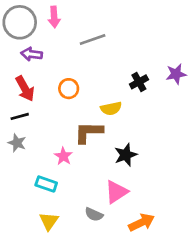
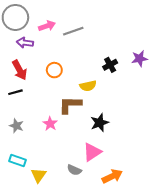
pink arrow: (54, 17) -> (47, 26), moved, turned -105
gray star: (17, 143) -> (16, 126), moved
cyan rectangle: (46, 184) -> (18, 161), moved

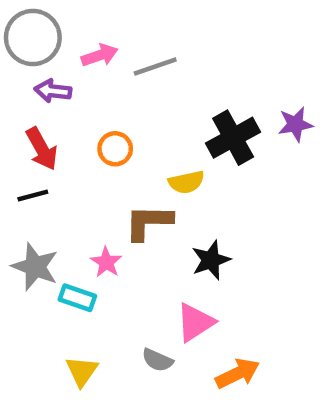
black cross: (110, 65) -> (233, 138), size x1.6
gray star: (16, 126) -> (35, 267), size x1.5
cyan rectangle: (18, 161) -> (77, 298), moved

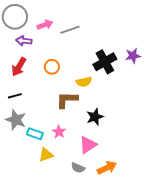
red arrow: (42, 149) -> (19, 67), turned 60
black line: (33, 195) -> (15, 96), moved
pink star: (106, 262) -> (59, 132), moved
gray semicircle: (157, 360) -> (78, 168), moved
yellow triangle: (82, 371) -> (46, 155), moved, turned 35

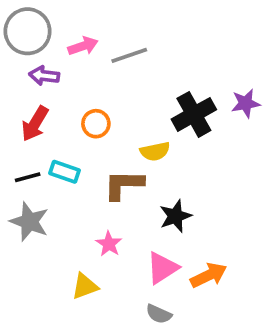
cyan rectangle: (35, 134) -> (64, 172), moved
gray semicircle: (78, 168) -> (159, 314), moved
orange arrow: (107, 168) -> (209, 275), moved

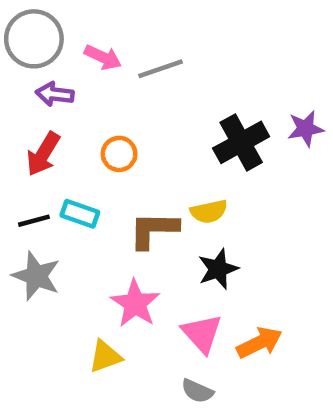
pink arrow: (83, 46) -> (103, 57), turned 44
yellow semicircle: (155, 151) -> (209, 211), moved
pink star: (109, 244) -> (135, 304), size x1.5
pink triangle: (162, 268) -> (202, 333), turned -39

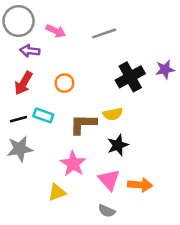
gray line: (160, 69) -> (104, 33), moved
gray star: (36, 276) -> (20, 149), turned -30
orange arrow: (259, 343) -> (140, 185), turned 30

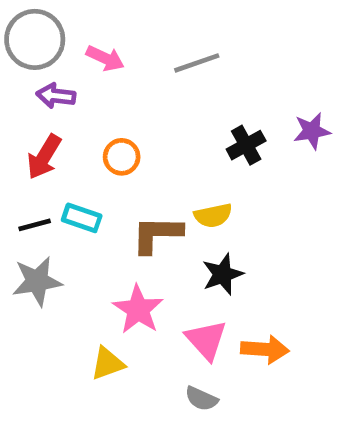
black cross: (130, 77) -> (246, 145), size x0.7

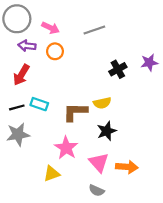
orange circle: (122, 157) -> (55, 51), moved

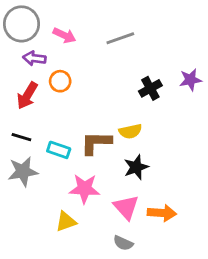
orange circle: (55, 51) -> (60, 81), moved
cyan rectangle: (39, 104) -> (59, 150), moved
black line: (17, 107) -> (21, 137), turned 32
pink star: (66, 148) -> (85, 189), turned -30

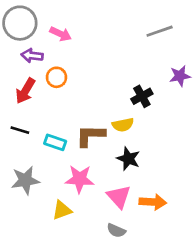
gray line: (120, 38) -> (160, 31), moved
black cross: (150, 88) -> (142, 96), moved
black star: (136, 167) -> (128, 159), turned -30
gray star: (23, 171) -> (25, 180), moved

